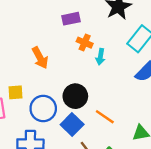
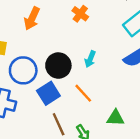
cyan arrow: (100, 57) -> (90, 59), moved
orange arrow: (40, 58) -> (32, 19), turned 40

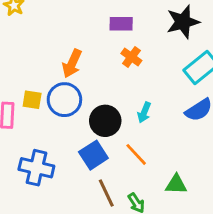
blue circle: (23, 70) -> (64, 100), moved

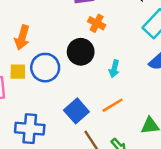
orange arrow: (72, 64) -> (22, 37), moved
black circle: (105, 121) -> (81, 52), moved
orange line: (136, 154) -> (113, 105), turned -70

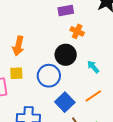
blue circle: (45, 68) -> (49, 76), moved
cyan arrow: (114, 69) -> (93, 67), turned 128

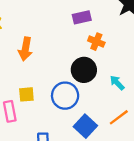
orange arrow: (18, 46) -> (25, 49), moved

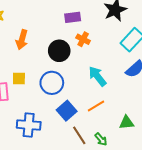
black circle: (84, 70) -> (59, 51), moved
cyan arrow: (117, 83) -> (97, 76), size x1.5

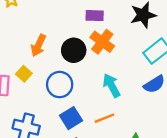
orange cross: (83, 39) -> (102, 42), size x1.5
orange arrow: (22, 40) -> (38, 45), moved
yellow square: (19, 79) -> (24, 74), turned 32

